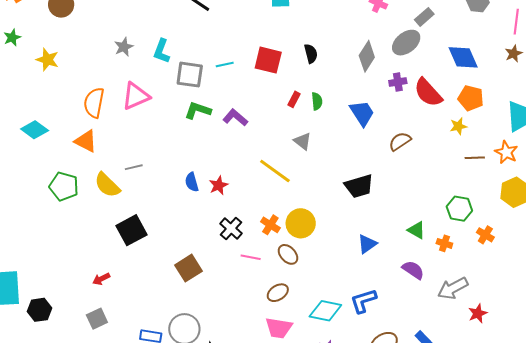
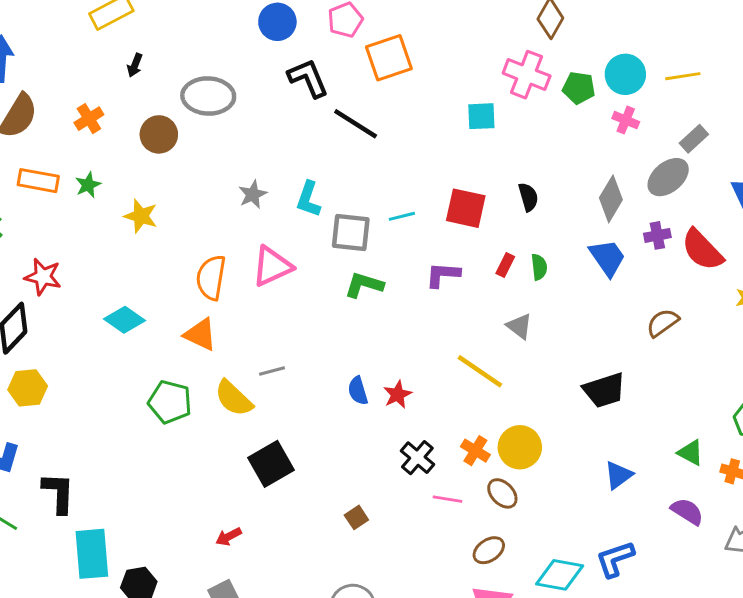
blue trapezoid: (362, 113) -> (607, 258), moved
purple L-shape: (235, 118) -> (443, 275), moved, turned -35
brown square: (189, 268) -> (356, 517), size x0.6

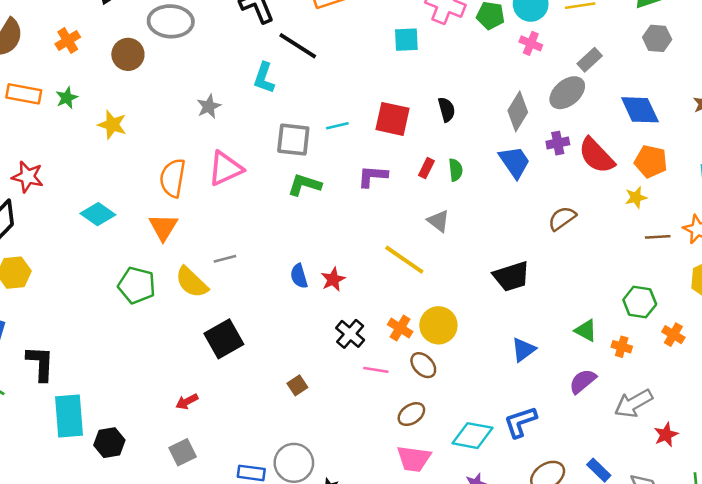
cyan L-shape: (308, 199) -> (264, 78), moved
orange triangle: (200, 334) -> (163, 227), turned 36
purple semicircle: (687, 511) -> (583, 381), turned -72

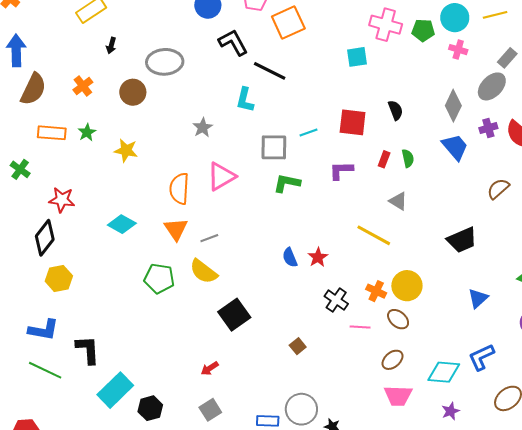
gray line: (225, 259) -> (209, 238), moved
cyan rectangle: (69, 416) -> (115, 390), turned 56

